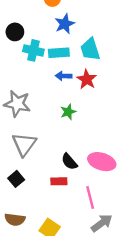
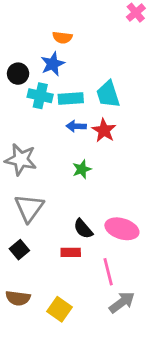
blue star: (65, 24) -> (53, 64), moved

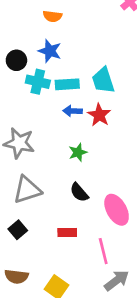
orange semicircle: (62, 38) -> (52, 16), moved
blue star: (53, 64) -> (50, 51), turned -30
gray triangle: (29, 208) -> (27, 190), turned 36
black semicircle: (83, 229) -> (79, 192), moved
pink ellipse: (122, 229) -> (117, 210), turned 44

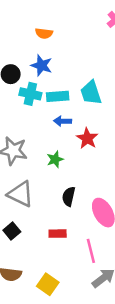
red star: (99, 115) -> (87, 138), moved
green star: (78, 152) -> (55, 159), moved
gray triangle: (27, 190) -> (21, 194), turned 44
black semicircle: (79, 192) -> (69, 196), turned 54

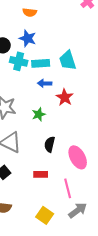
yellow square: (48, 284) -> (45, 215), moved

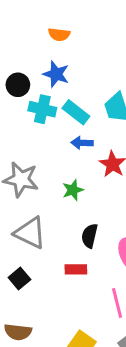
cyan rectangle: (41, 63) -> (76, 112), turned 42
red rectangle: (41, 174) -> (76, 269), moved

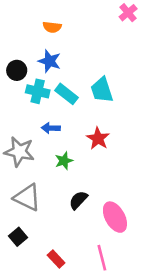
blue arrow: (82, 143) -> (51, 128), moved
black semicircle: (90, 236) -> (78, 200), turned 30
red rectangle: (76, 269) -> (56, 259), moved, turned 48

